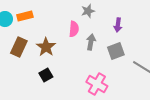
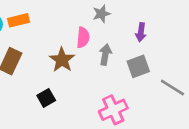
brown star: (46, 47) -> (62, 60), moved
pink cross: (97, 84) -> (113, 110), turned 35

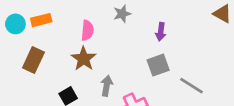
pink semicircle: (83, 37) -> (87, 30), moved
gray arrow: (105, 55) -> (107, 86), moved

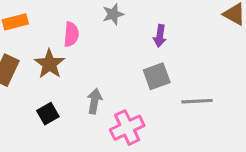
brown star: (84, 59) -> (49, 64), moved
gray line: (192, 86) -> (197, 101), turned -35

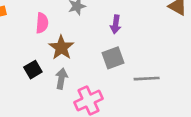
brown star: (49, 64) -> (61, 48), moved
black square: (48, 114) -> (33, 70), moved

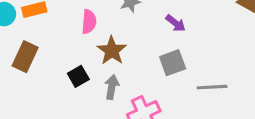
purple arrow: (116, 24) -> (176, 23), turned -60

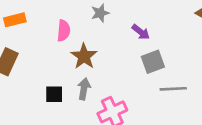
gray square: (173, 63) -> (153, 62), moved
black square: (78, 76) -> (54, 94), moved, turned 30

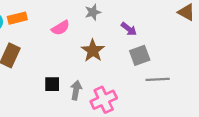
pink semicircle: (64, 31) -> (60, 28), turned 54
brown star: (84, 56) -> (93, 51), moved
gray arrow: (84, 89) -> (76, 90), moved

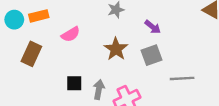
pink semicircle: (60, 28) -> (71, 34), moved
gray square: (140, 55) -> (151, 55), moved

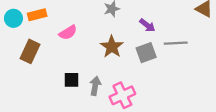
gray line: (182, 78) -> (176, 43), moved

